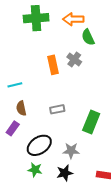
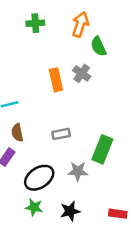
green cross: (36, 18) -> (35, 23), size x0.6
orange arrow: (73, 19) -> (80, 24), turned 108
gray star: (71, 151) -> (78, 171), moved

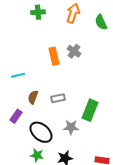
green semicircle: (98, 46) -> (101, 22), moved
brown semicircle: (17, 133) -> (33, 97), moved, turned 32
black ellipse: (39, 178) -> (41, 132), turned 75

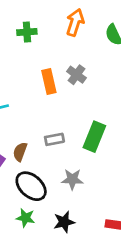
green cross: (38, 12) -> (27, 32), moved
brown semicircle: (33, 97) -> (20, 152), moved
green rectangle: (90, 110) -> (94, 137), moved

